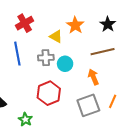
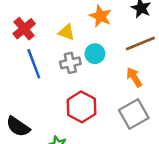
red cross: (25, 23) -> (24, 29), moved
yellow triangle: (56, 36) -> (67, 32), moved
cyan circle: (65, 64) -> (95, 54), moved

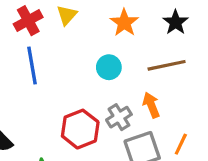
yellow triangle: (67, 32) -> (67, 15), moved, turned 42
gray cross: (70, 63) -> (119, 117), moved, turned -30

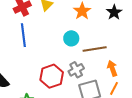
brown line: (167, 65) -> (95, 49), moved
orange arrow: (151, 105) -> (112, 68), moved

